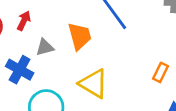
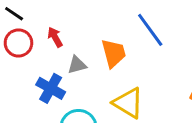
red arrow: (24, 21) -> (55, 37), turned -54

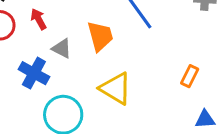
gray triangle: (77, 65) -> (62, 48), turned 42

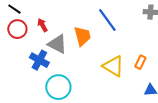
gray triangle: (62, 48) -> (57, 44), size x1.5
yellow triangle: (116, 89) -> (113, 66), moved

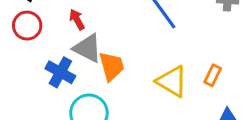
red arrow: (42, 25) -> (77, 20), moved
orange trapezoid: (82, 36) -> (112, 66), moved

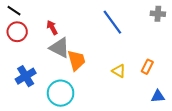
blue cross: (60, 72) -> (26, 76), moved, turned 30
yellow triangle: (172, 81) -> (119, 71), size x0.6

